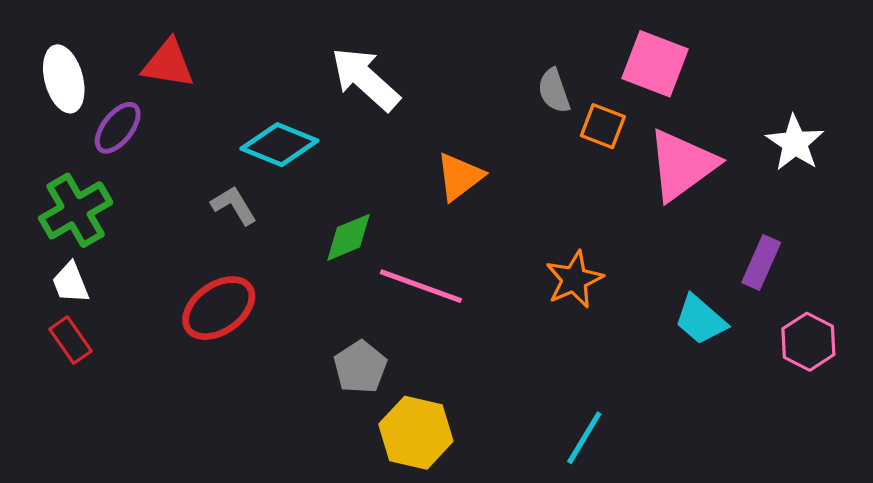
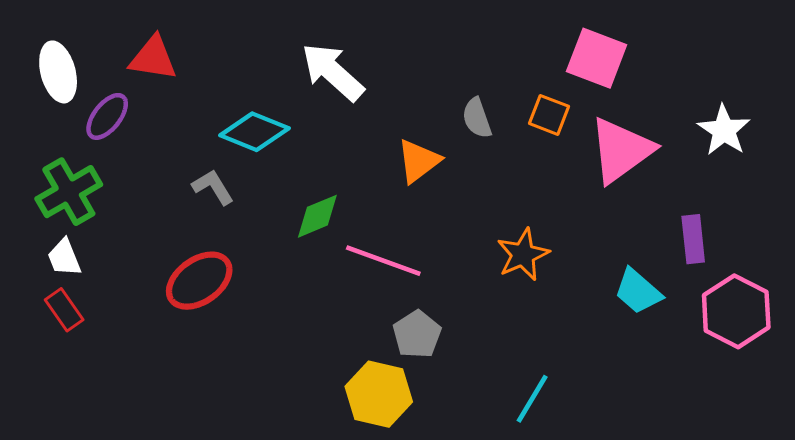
gray semicircle: (554, 91) -> (477, 118), moved
purple rectangle: (761, 263) -> (693, 239), turned -30
pink hexagon: (808, 342) -> (736, 311), size x1.4
gray pentagon: (360, 367) -> (417, 334), moved

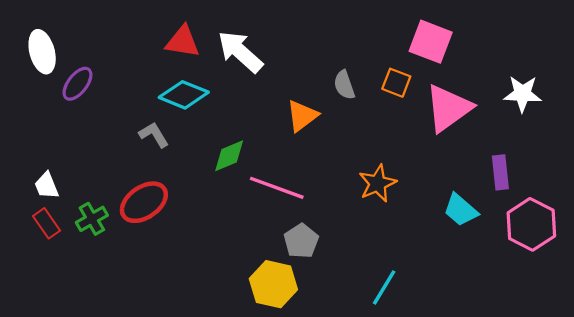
red triangle: (153, 58) -> (183, 42), moved
white star: (724, 130) -> (523, 94), turned -30
green cross: (69, 192) -> (92, 219), moved, size x0.7

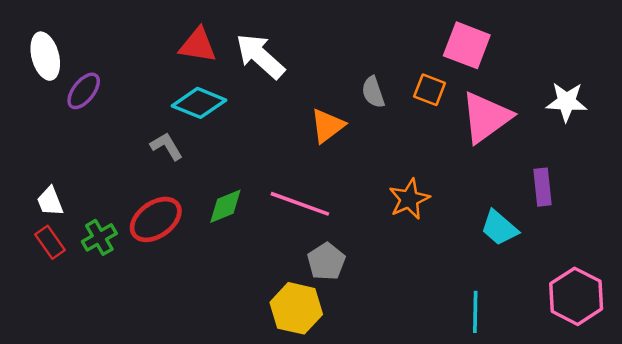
green diamond: (229, 156) -> (225, 206), moved
pink hexagon: (531, 224) -> (576, 296), moved
cyan line: (384, 287) -> (475, 312), moved, turned -30

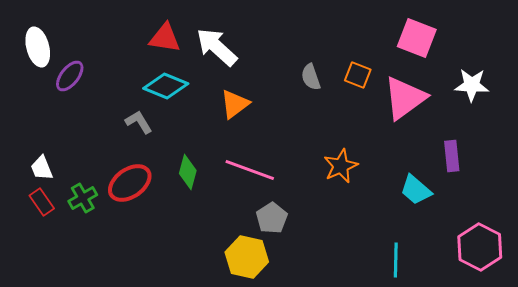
pink square: (467, 45) -> (417, 38), moved
orange triangle: (328, 126) -> (235, 104), moved
green diamond: (225, 206) -> (188, 172), turned -52

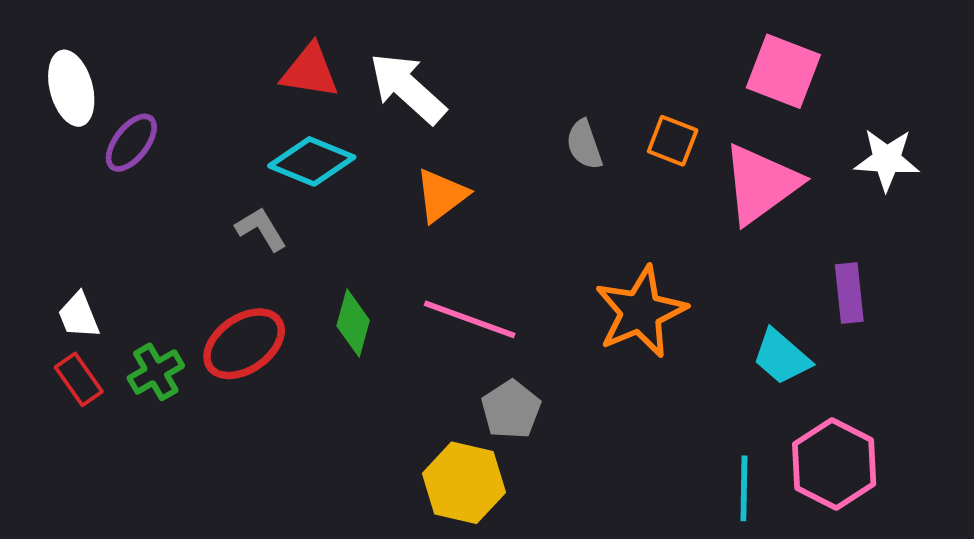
orange star: (341, 166) -> (641, 312), size x1.4
pink hexagon: (480, 247) -> (834, 464), moved

